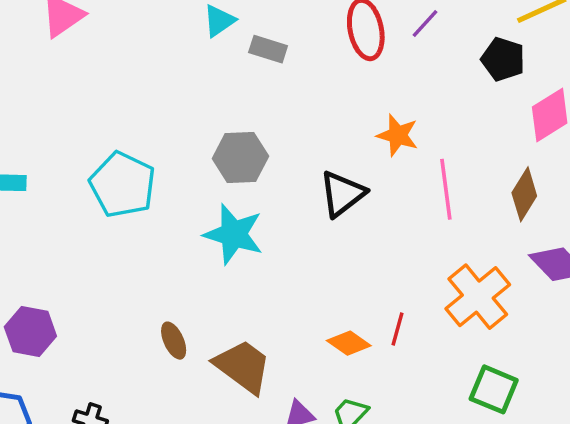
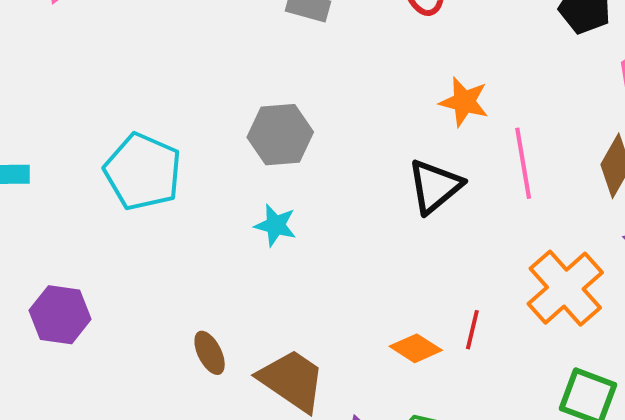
black triangle: (342, 194) -> (435, 186), moved
cyan star: (234, 234) -> (275, 225), size x0.6
purple hexagon: (30, 331) -> (60, 315), moved

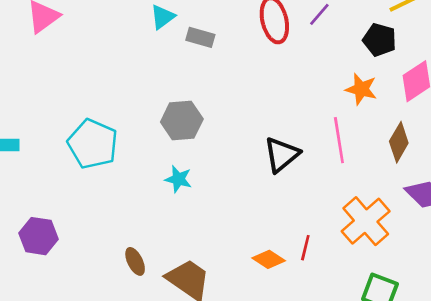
orange star: (464, 102) -> (361, 89), moved

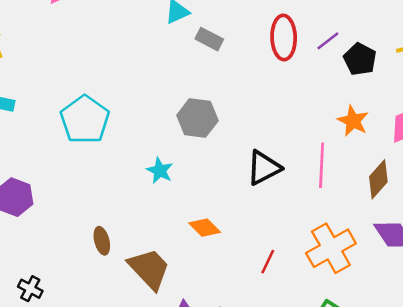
black pentagon: (380, 40) -> (360, 59), moved
gray hexagon: (182, 120) -> (197, 118), moved
orange diamond: (269, 259) -> (205, 228), moved

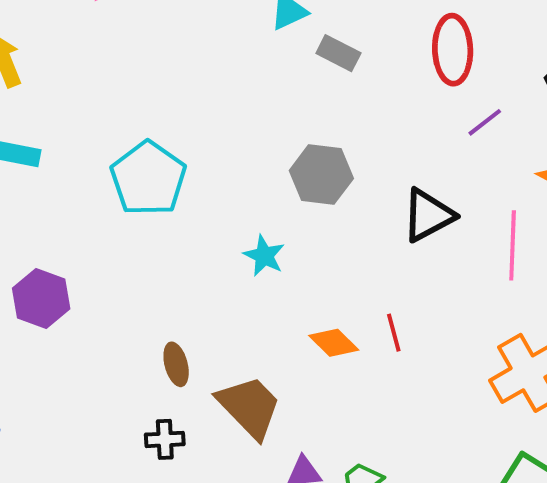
purple line: (328, 41) -> (485, 122), moved
black triangle: (264, 168) -> (428, 215), moved
red line: (268, 262) -> (394, 333), moved, turned -40
black cross: (30, 289) -> (165, 439), moved, turned -30

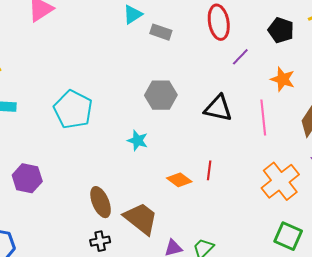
black triangle: (428, 215) -> (218, 108), turned 48
red line: (394, 333) -> (209, 170), turned 30
brown ellipse: (176, 364) -> (101, 202), size x1.4

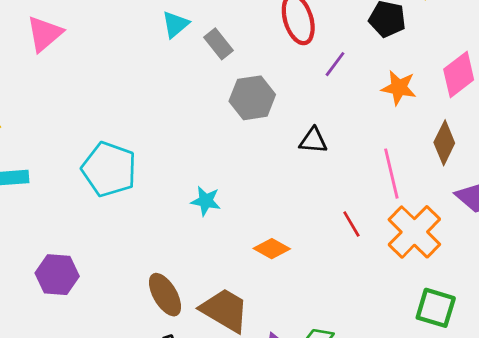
gray rectangle: (161, 32) -> (219, 44), turned 40
gray hexagon: (161, 95) -> (252, 98), moved
black triangle: (218, 108) -> (313, 141), size x0.7
pink line: (263, 118) -> (391, 174), moved
red line: (209, 170) -> (351, 224), moved, turned -30

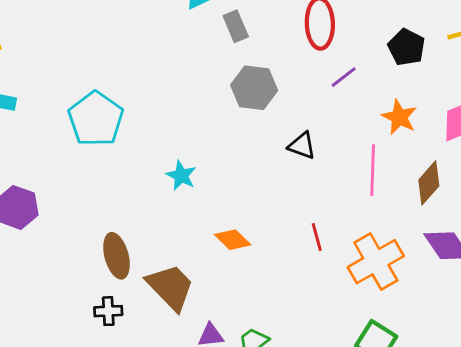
pink line: (391, 174) -> (373, 170), moved

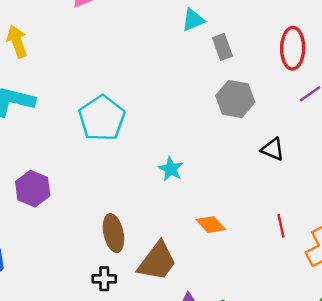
brown trapezoid: (170, 287) -> (157, 261), turned 78

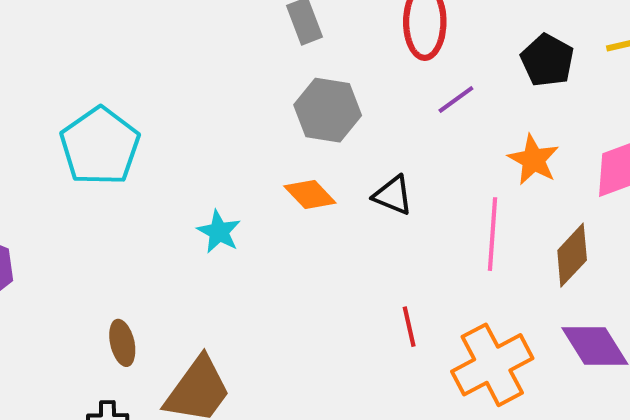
orange diamond: (211, 225) -> (310, 194), moved
brown ellipse: (113, 233) -> (122, 343), size x0.7

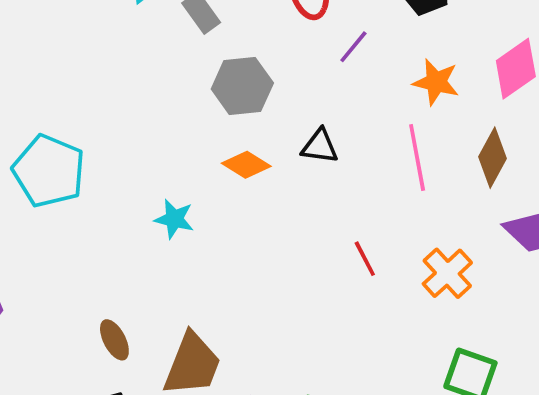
orange cross: (492, 365) -> (447, 273), size x0.7

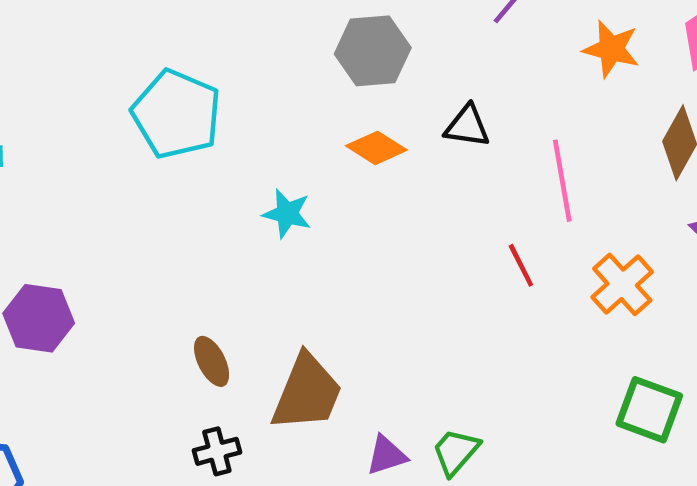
pink line: (417, 157) -> (562, 181), moved
cyan pentagon: (49, 171) -> (176, 114), moved

